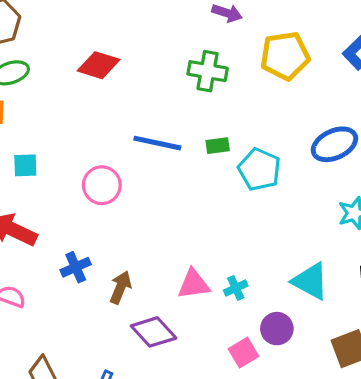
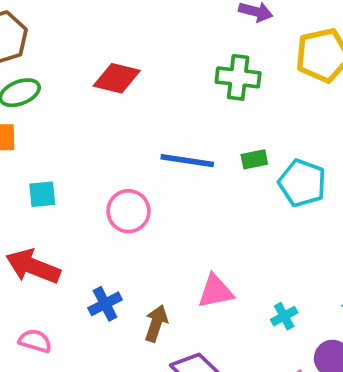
pink triangle: (194, 284) -> (215, 291), moved

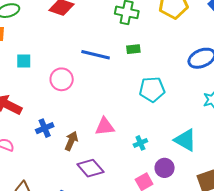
green rectangle: (254, 159) -> (133, 49), moved
cyan pentagon: (302, 183) -> (152, 89), moved, turned -30
cyan square: (42, 194) -> (24, 61), moved

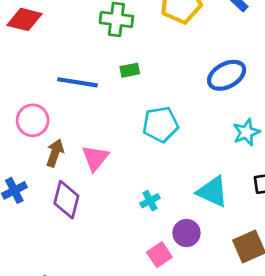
pink triangle: (105, 126) -> (95, 158), moved, turned -40
brown arrow: (71, 141) -> (55, 153), moved
purple diamond: (90, 168) -> (66, 200), moved, turned 60

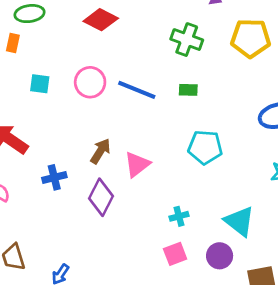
pink circle: (33, 120) -> (90, 82), moved
purple circle: (187, 233) -> (220, 256), moved
pink square: (159, 255) -> (175, 254), moved

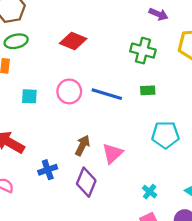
cyan cross: (179, 216) -> (150, 192), turned -32

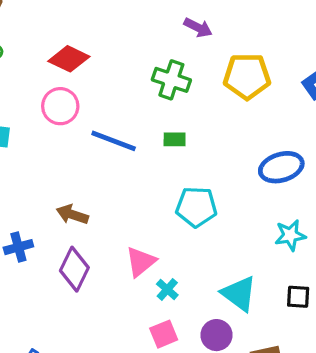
pink circle: (69, 91) -> (60, 106), moved
brown arrow: (82, 145) -> (72, 214), turned -102
pink triangle: (112, 153) -> (141, 262), moved

